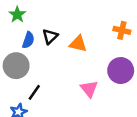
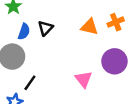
orange cross: (122, 30) -> (116, 22), turned -35
orange triangle: (78, 44) -> (89, 27), moved

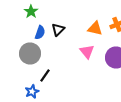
pink triangle: (84, 79) -> (87, 52), moved

